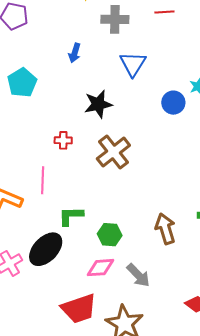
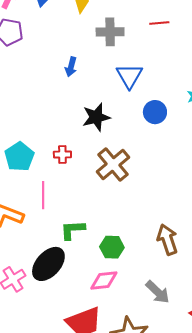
cyan pentagon: (22, 83) -> (19, 157), moved
blue circle: (173, 103) -> (155, 112), moved
gray arrow: (138, 275) -> (158, 292), moved

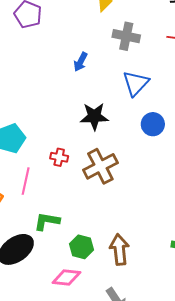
red cross: (62, 154) -> (59, 157), moved
brown arrow: (167, 240) -> (119, 250), moved

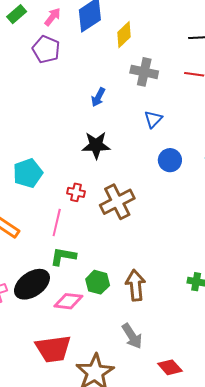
blue triangle: (136, 83) -> (153, 119), size x0.7
black star: (94, 116) -> (96, 145), moved
pink line: (26, 181) -> (57, 222), moved
pink diamond: (66, 278) -> (68, 301), moved

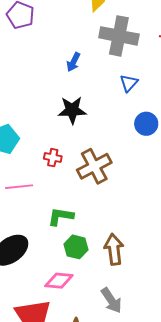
gray cross: (144, 72) -> (119, 36), size x1.4
pink line: (57, 222) -> (19, 187), moved, turned 72
green L-shape: (63, 256) -> (61, 216), moved
pink diamond: (68, 301) -> (59, 281), moved

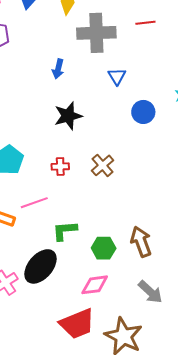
brown cross: (94, 166) -> (103, 165), size x0.7
green L-shape: (61, 216) -> (65, 231), moved

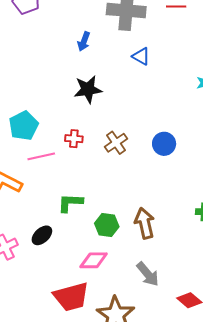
blue triangle: (117, 76) -> (141, 56), turned -36
blue circle: (143, 112) -> (164, 144), moved
pink line: (34, 203) -> (41, 156), moved
black ellipse: (41, 266) -> (42, 235), size x0.6

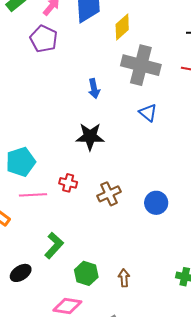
blue arrow: (84, 41) -> (94, 89), turned -42
green L-shape: (70, 203) -> (54, 245), turned 120
brown arrow: (145, 223) -> (124, 278), size x0.6

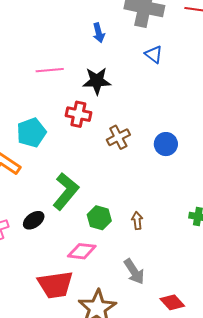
cyan pentagon: (21, 162) -> (31, 133), moved
red cross: (68, 183) -> (78, 114), moved, size x1.4
pink line: (33, 195) -> (50, 70), moved
green L-shape: (54, 245) -> (66, 191), size x1.4

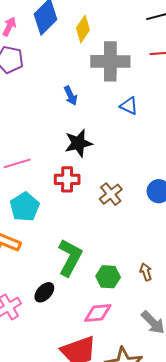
pink line: (50, 70) -> (17, 163), moved

